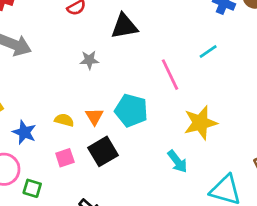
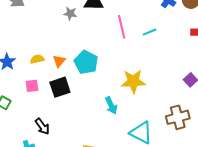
gray star: (89, 60) -> (70, 14), moved
pink line: (170, 75) -> (122, 27), moved
yellow semicircle: (64, 120) -> (37, 59), turned -40

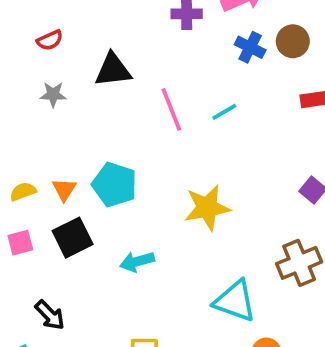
gray star: (70, 14) -> (53, 94), moved
cyan arrow: (111, 105) -> (137, 262), moved, turned 108

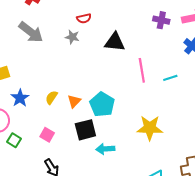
gray star: (53, 94) -> (72, 37), moved
yellow semicircle: (23, 192) -> (52, 97), turned -48
black square: (73, 238) -> (85, 130), moved
pink square: (20, 243) -> (47, 135), moved, turned 32

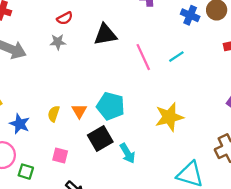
cyan arrow: (105, 149) -> (127, 153), turned -102

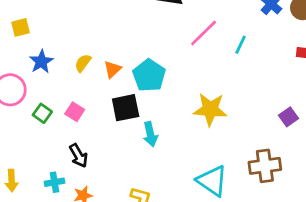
pink line: (143, 57) -> (204, 33), turned 52
cyan line: (176, 57) -> (241, 45), turned -49
green square: (26, 172) -> (42, 113), moved

